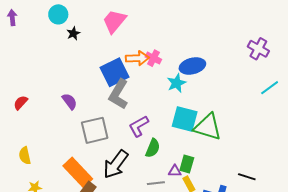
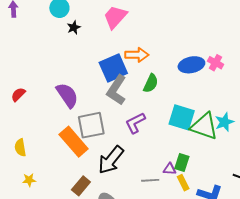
pink cross: (153, 58) -> (216, 63), moved
cyan star: (177, 83) -> (224, 122), moved
purple semicircle: (70, 101) -> (67, 95), size x1.5
green semicircle: (153, 148) -> (151, 83), moved
orange rectangle: (78, 172) -> (74, 142), moved

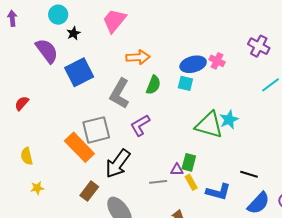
blue square: (113, 68) -> (79, 72), moved
purple semicircle: (67, 95) -> (47, 51), moved
cyan square: (182, 117) -> (185, 83), moved, size x0.6

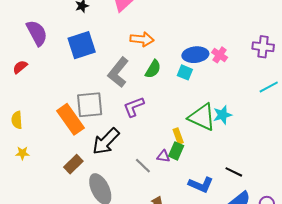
purple cross: (259, 46) -> (263, 47), turned -30
purple semicircle: (47, 51) -> (37, 33), moved
gray line: (158, 182) -> (143, 166), turned 42
yellow rectangle: (191, 182) -> (178, 136), moved

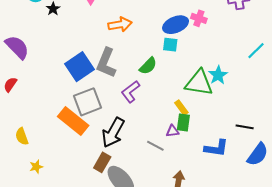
blue square: (82, 45) -> (79, 67), moved
green semicircle: (153, 69) -> (148, 66), moved, turned 30
cyan line: (269, 87) -> (256, 51), moved
brown rectangle: (73, 164) -> (102, 162), moved

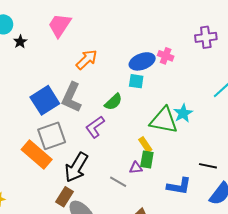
orange arrow: (120, 24) -> (87, 60), turned -35

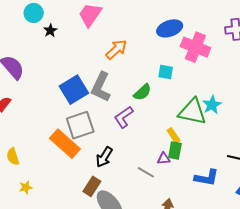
pink cross: (166, 56) -> (195, 47), size x1.8
blue ellipse: (142, 61) -> (170, 28), moved
black arrow: (76, 167) -> (104, 157), size x0.7

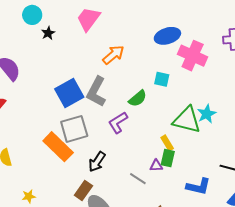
yellow star: (26, 187) -> (29, 196), moved

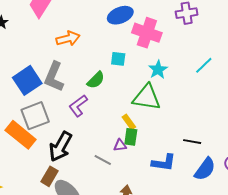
orange arrow: (113, 55) -> (68, 38), turned 30
cyan star: (207, 114) -> (158, 70), moved
black arrow: (97, 162) -> (61, 147), size x1.4

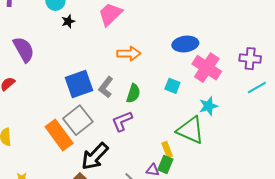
cyan line: (204, 65) -> (257, 87), moved
gray L-shape: (54, 77) -> (106, 87), size x0.7
green semicircle: (96, 80) -> (133, 93), moved, turned -42
gray square: (35, 116) -> (78, 120), turned -32

